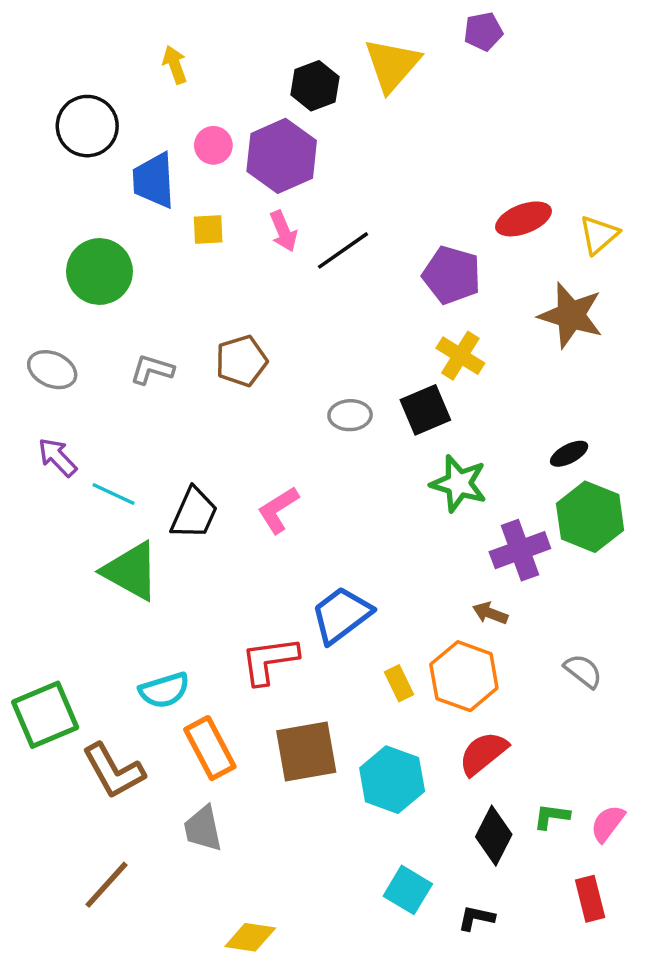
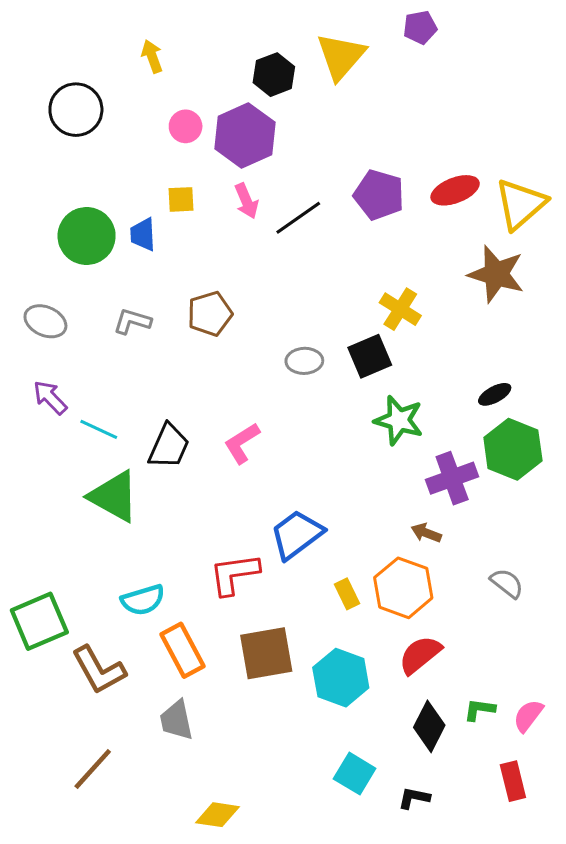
blue trapezoid: (154, 180) -> (143, 234), moved, size x0.7
yellow triangle: (599, 235) -> (521, 204), size x1.5
purple pentagon: (452, 275) -> (379, 195), moved

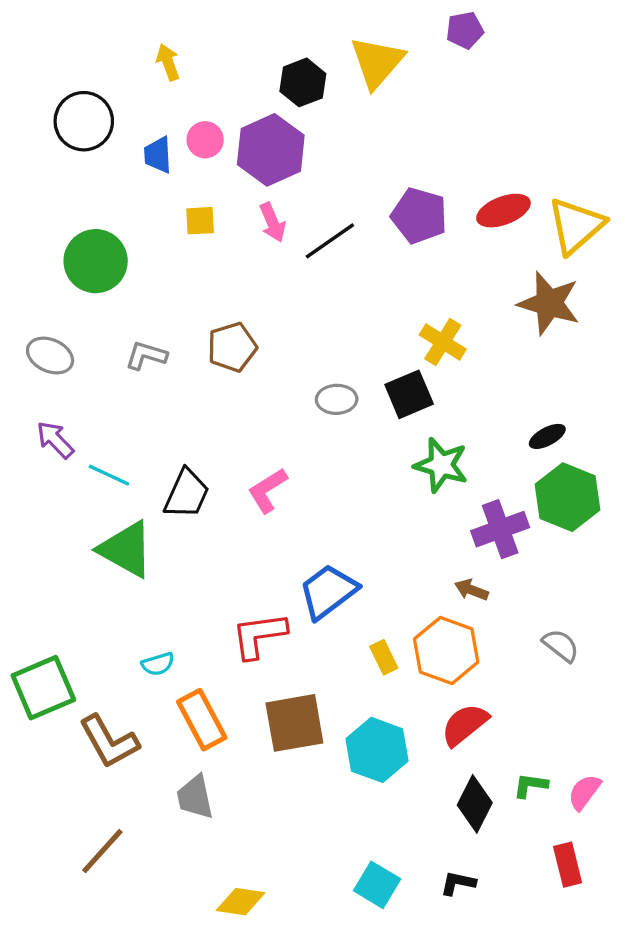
blue trapezoid: (143, 234) -> (158, 155), moved
cyan semicircle: (143, 600) -> (158, 664), size x0.7
cyan square: (355, 774) -> (377, 885), moved

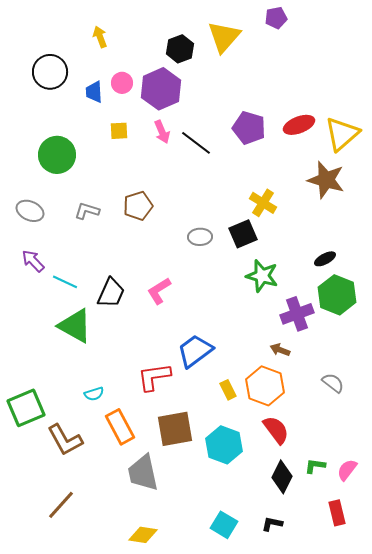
black line: (330, 241) -> (196, 143), turned 72
red semicircle: (465, 725) -> (276, 430), turned 92
gray trapezoid: (195, 797) -> (143, 473), moved, size x1.4

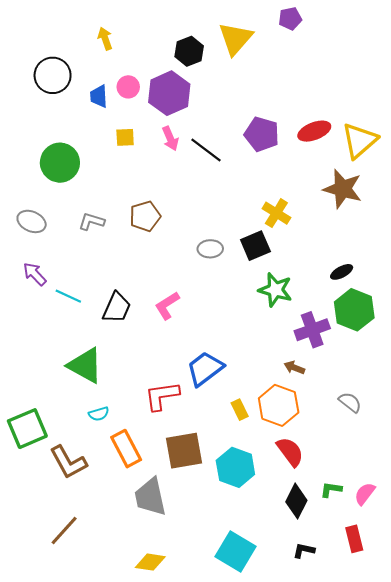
green triangle: (75, 326) -> (85, 365), moved
black L-shape: (272, 524) -> (304, 550), moved
cyan square: (224, 525) -> (235, 552), size x1.4

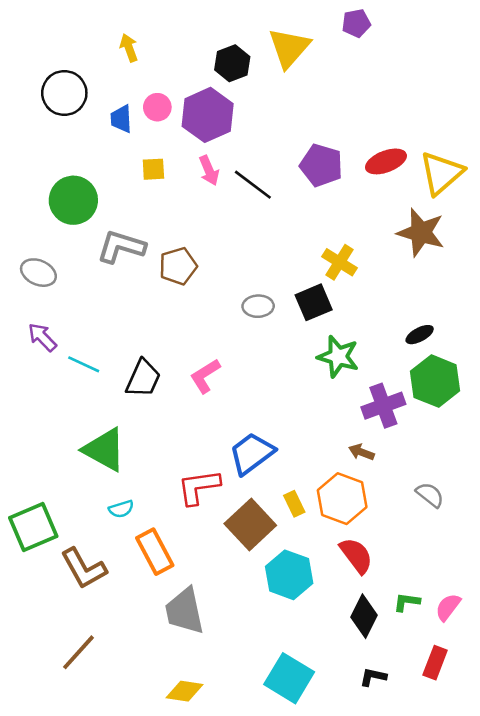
gray L-shape: (91, 221) -> (121, 247), moved, size x1.5
brown square: (184, 451) -> (250, 524), moved, turned -33
red rectangle: (354, 539) -> (435, 663), turned 35

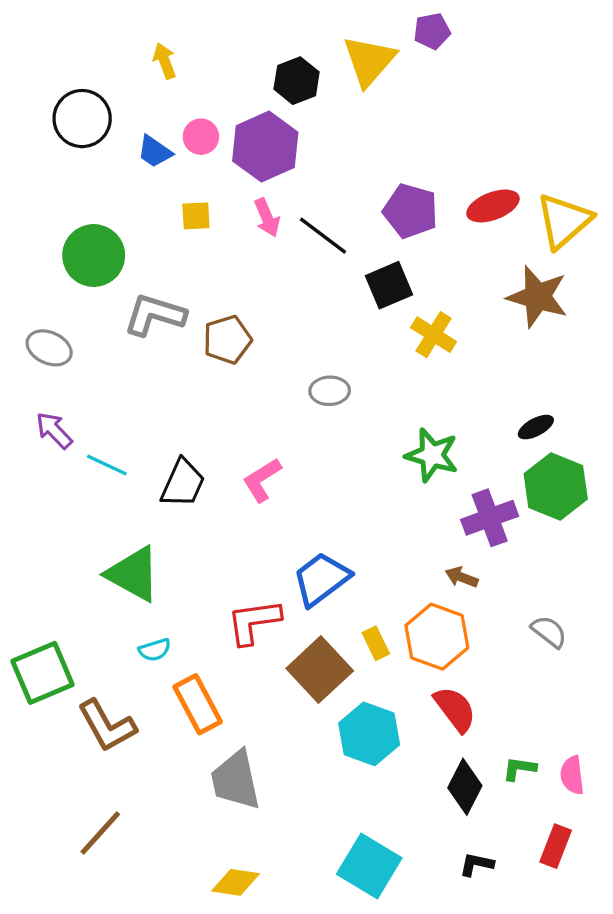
purple pentagon: (356, 23) -> (432, 31), moved
blue trapezoid: (121, 119) -> (155, 152), turned -52
black square: (314, 302) -> (389, 285), moved
pink semicircle: (448, 607) -> (572, 775), turned -44

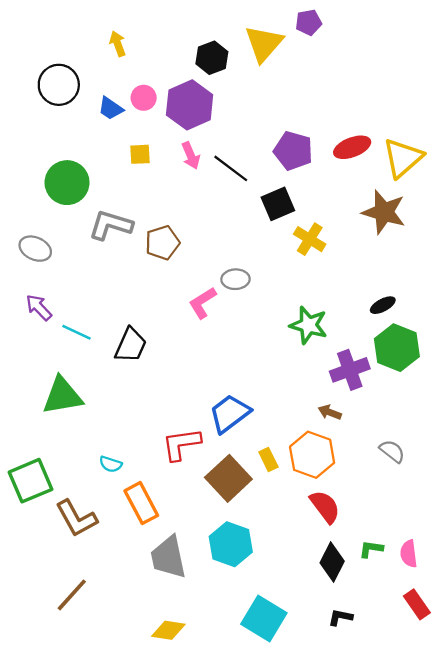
pink L-shape: (262, 480) -> (203, 303), moved
green triangle: (133, 574) -> (62, 396), moved, turned -39
cyan semicircle: (155, 650) -> (111, 464), turned 35
cyan hexagon: (369, 734) -> (231, 544), moved
red rectangle: (556, 846) -> (417, 604), moved, turned -56

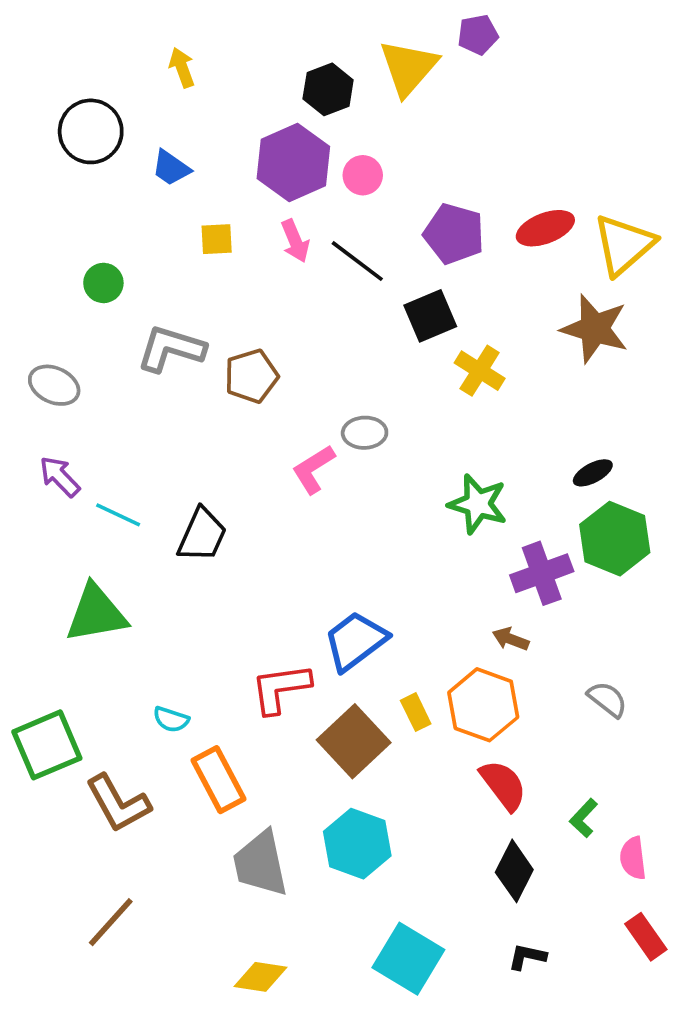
pink circle: (144, 98) -> (363, 175), moved
green circle: (67, 183) -> (103, 283), size x0.6
green L-shape: (371, 549) -> (584, 818), moved, turned -55

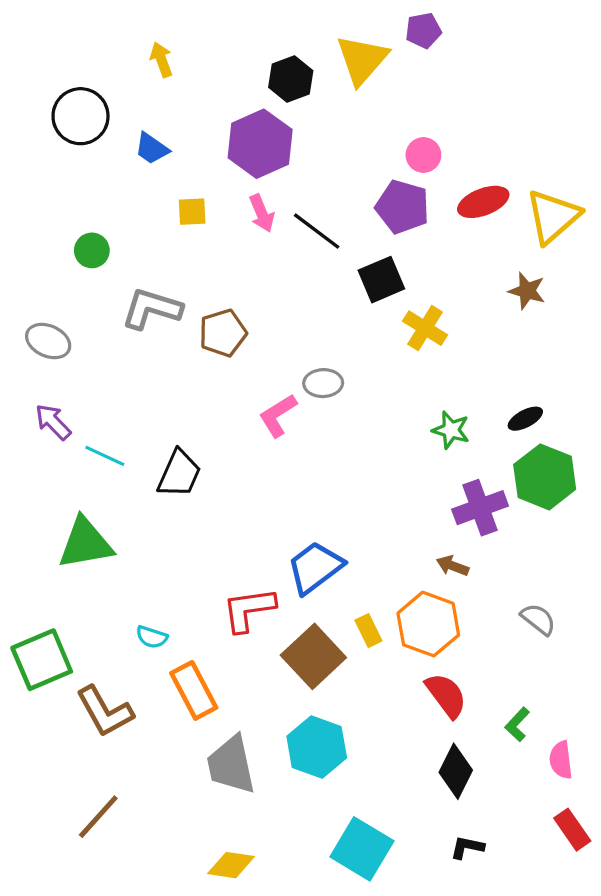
pink circle: (363, 175) -> (423, 155), moved
brown star: (595, 329) -> (527, 291), size x0.6
green star: (478, 504) -> (451, 430), moved, size x0.7

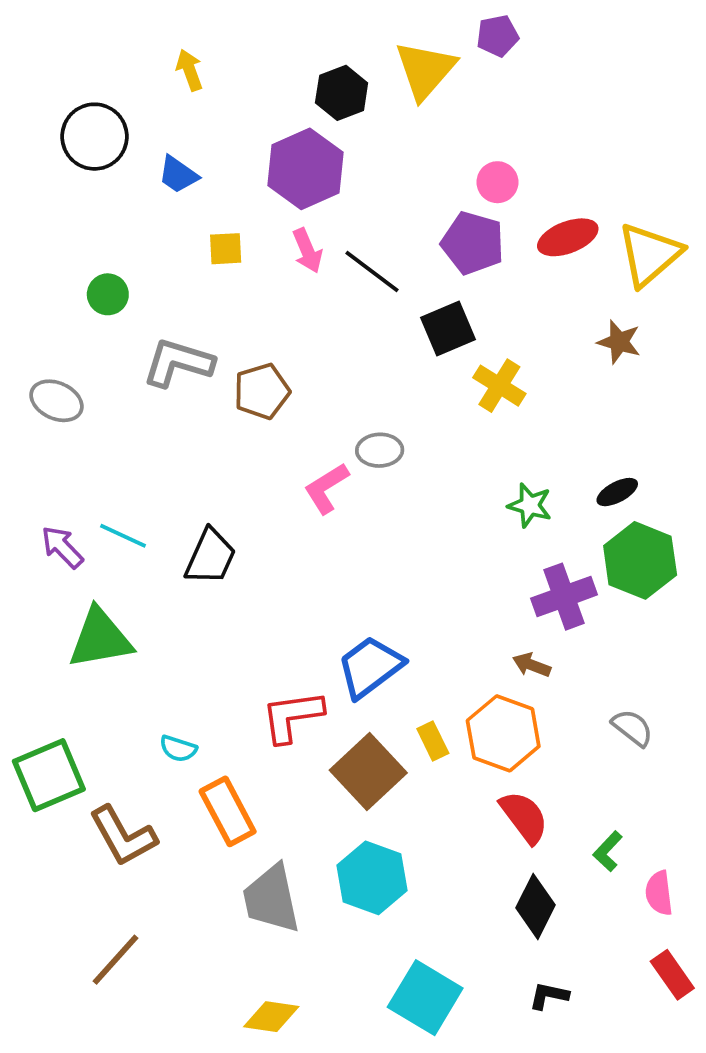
purple arrow: (53, 422) -> (62, 547), moved

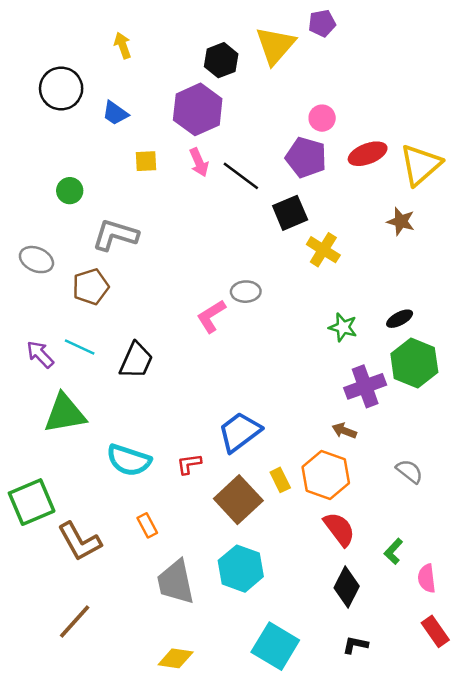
brown pentagon: (262, 391) -> (91, 287), moved
red L-shape: (292, 716) -> (189, 464), size x0.6
cyan semicircle: (178, 749) -> (129, 460), moved, size x1.8
orange rectangle: (228, 811) -> (147, 525), size x0.6

